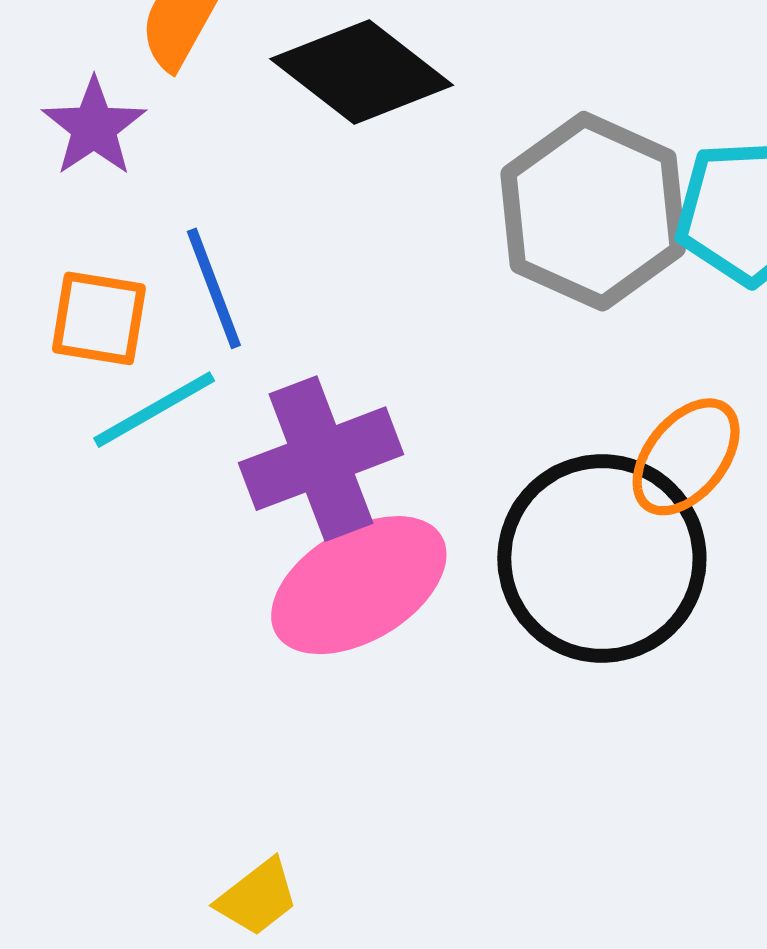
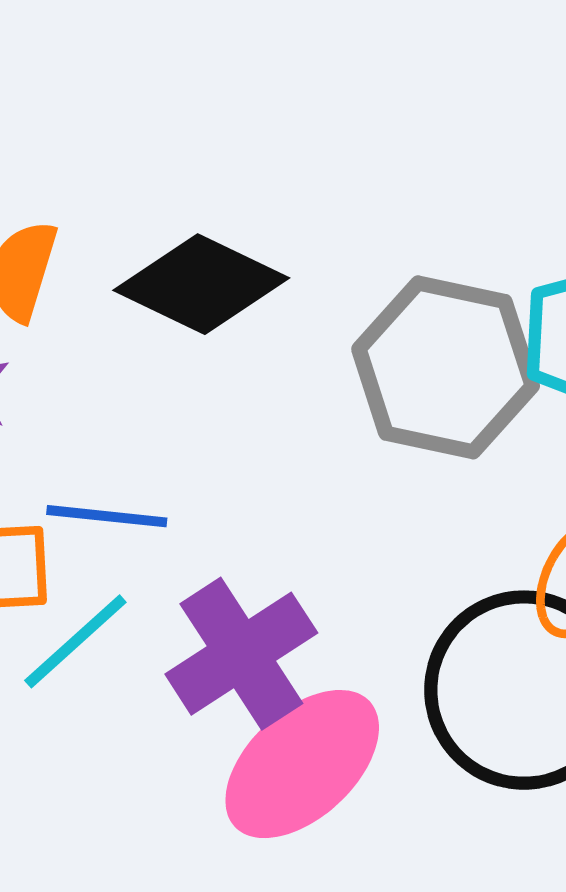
blue line: (214, 288) -> (107, 516), turned -51

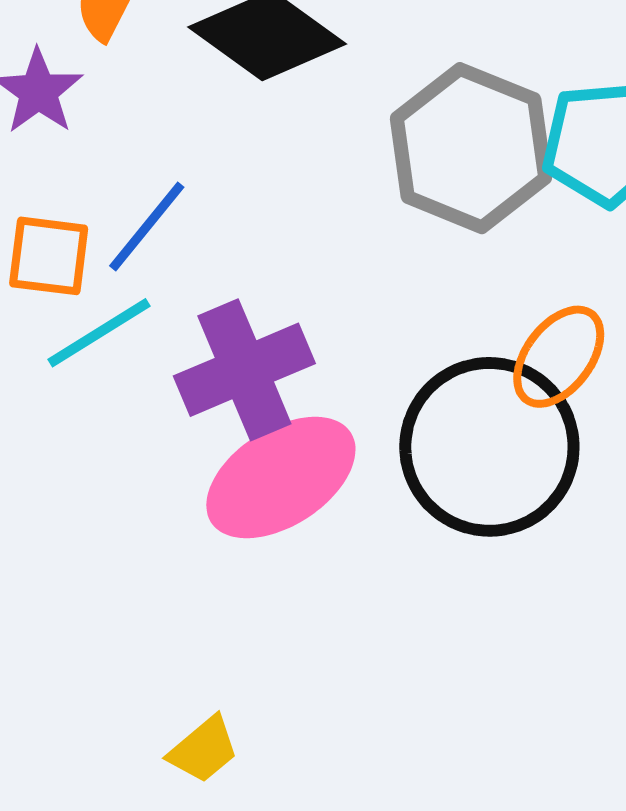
blue line: (107, 516) -> (147, 227), turned -67

